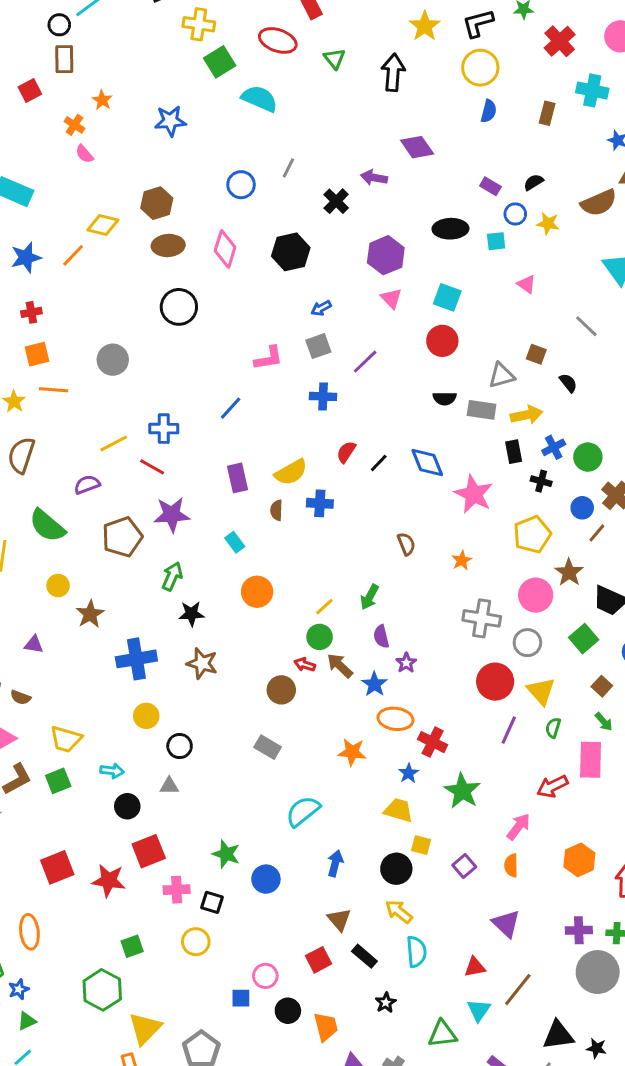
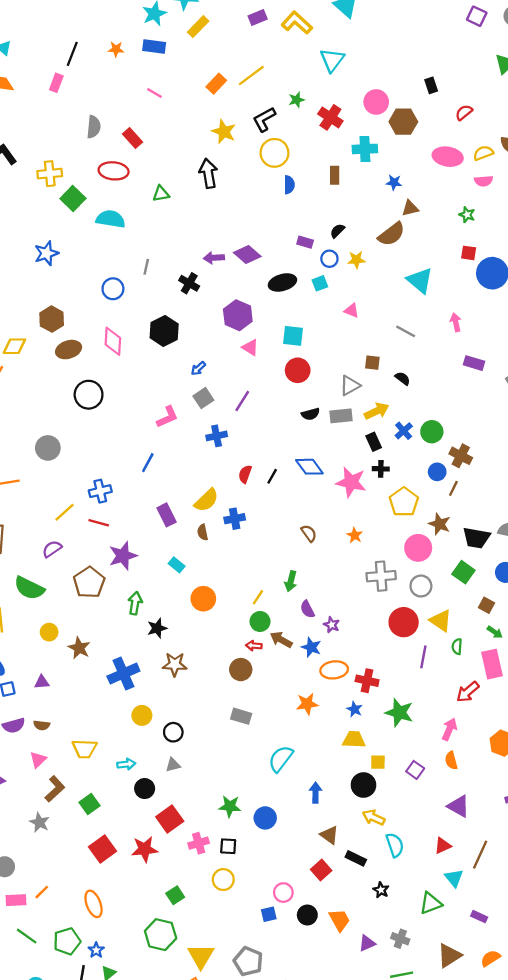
green triangle: (334, 59) -> (161, 194), moved, turned -48
purple diamond: (417, 147) -> (247, 255), moved
black cross: (541, 481) -> (381, 469), moved
green square: (58, 781) -> (90, 804), moved

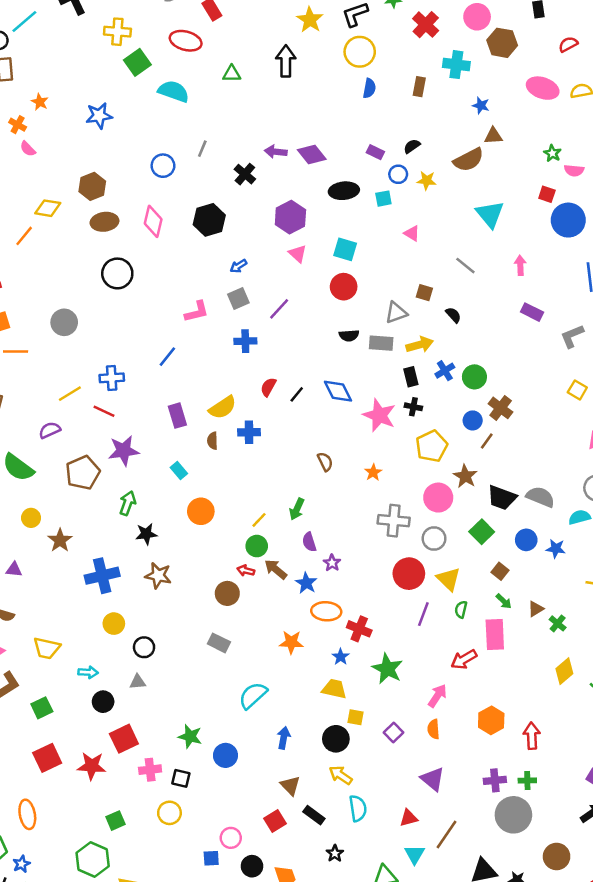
pink semicircle: (484, 181) -> (574, 170), moved

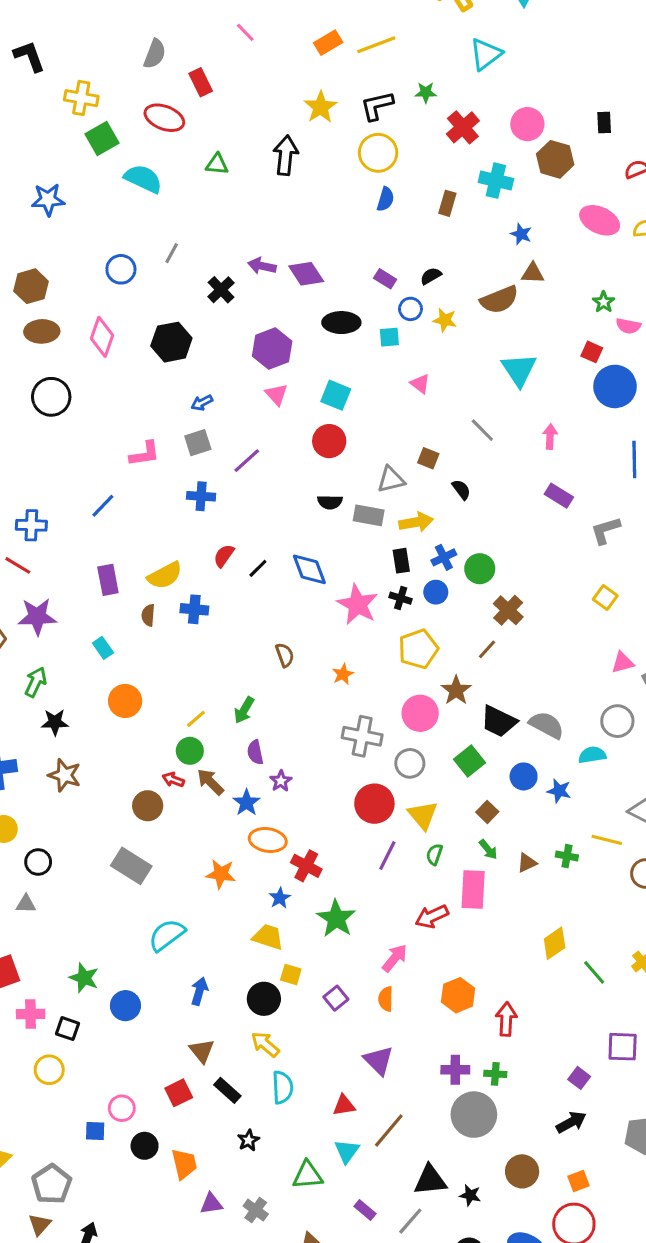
blue circle: (473, 420) -> (436, 592), moved
green cross: (558, 623) -> (567, 856), moved, turned -35
gray rectangle: (219, 643) -> (131, 866), size x1.4

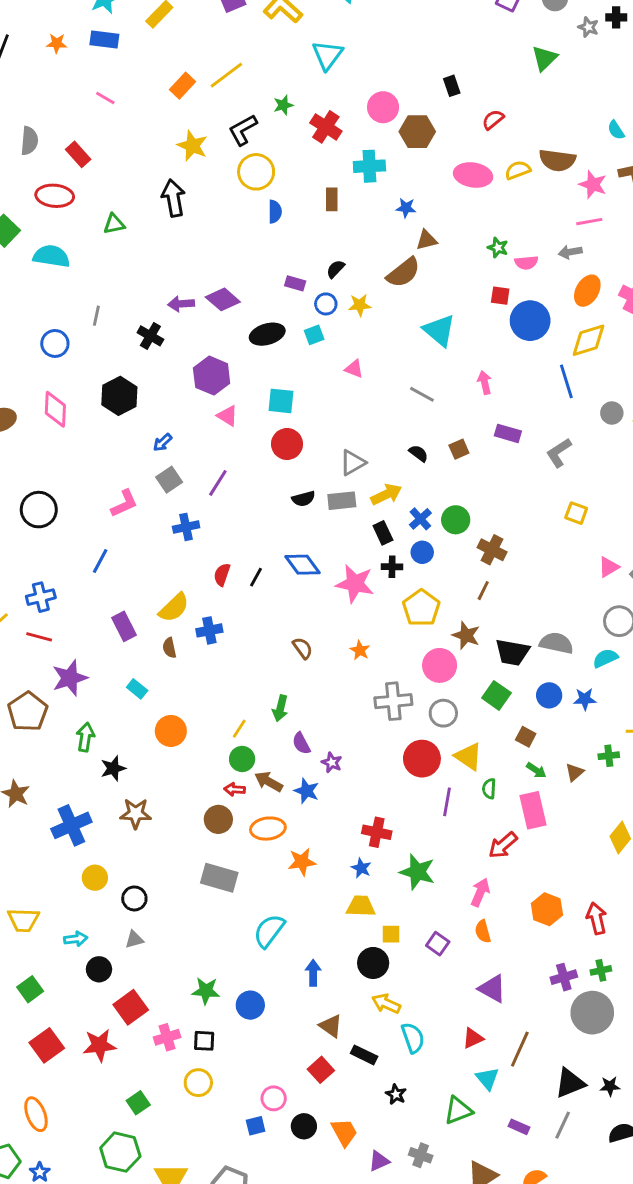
black circle: (51, 397) -> (39, 510), moved
brown square: (428, 458) -> (459, 449), moved, turned -30
orange ellipse: (268, 840) -> (268, 829), moved

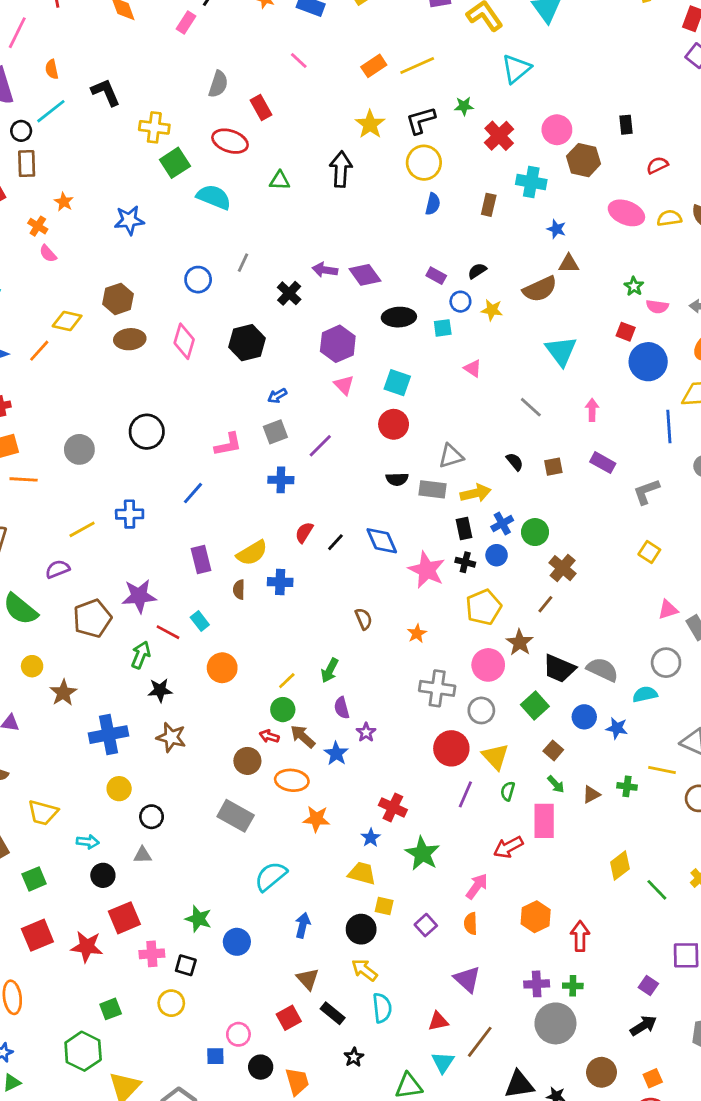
red line: (39, 637) -> (168, 632), moved

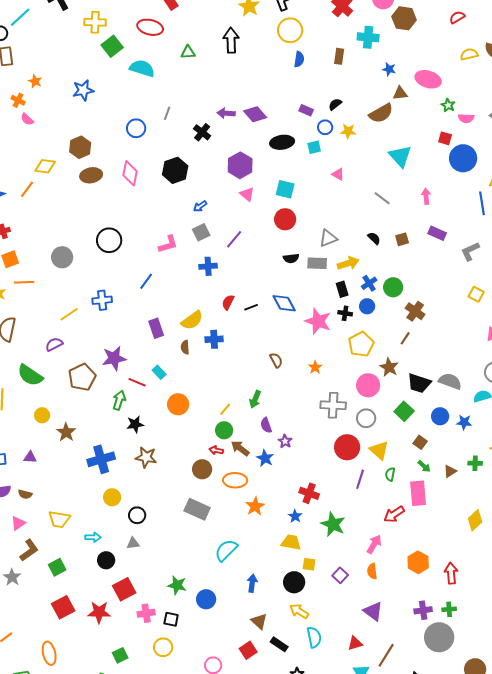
pink ellipse: (626, 213) -> (428, 79), moved
black line: (335, 542) -> (251, 307), turned 32
orange star: (316, 819) -> (255, 506), turned -30

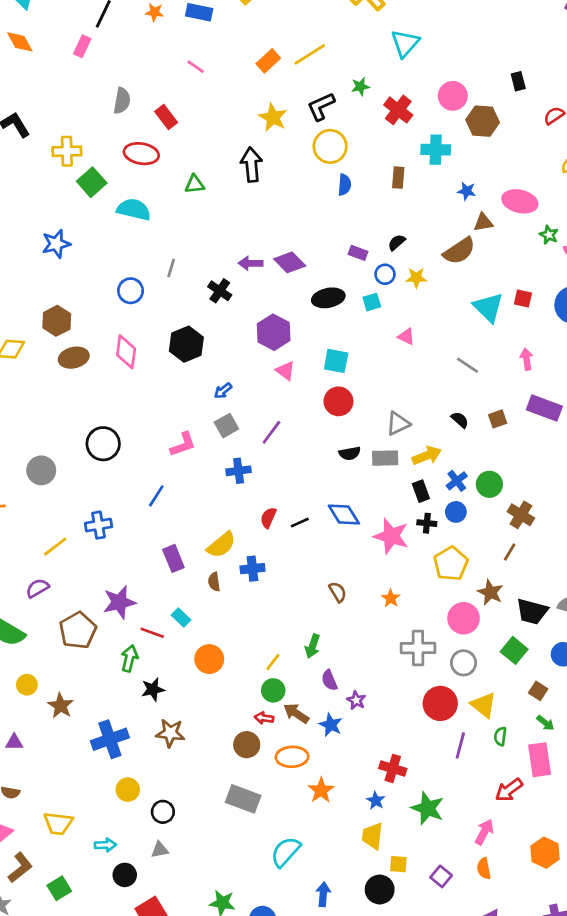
red square: (445, 138) -> (523, 298), moved
purple rectangle: (437, 233) -> (544, 408), size x1.4
yellow trapezoid: (291, 542) -> (372, 836), turned -90

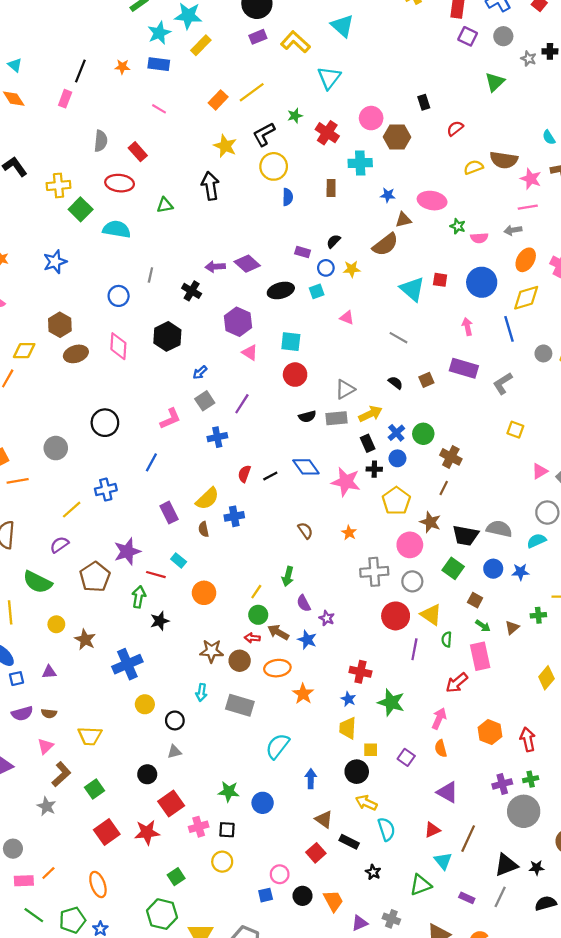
pink arrow: (527, 359) -> (467, 327), moved
brown star: (170, 733) -> (212, 651), moved
cyan arrow: (105, 845) -> (201, 692), moved, turned 105

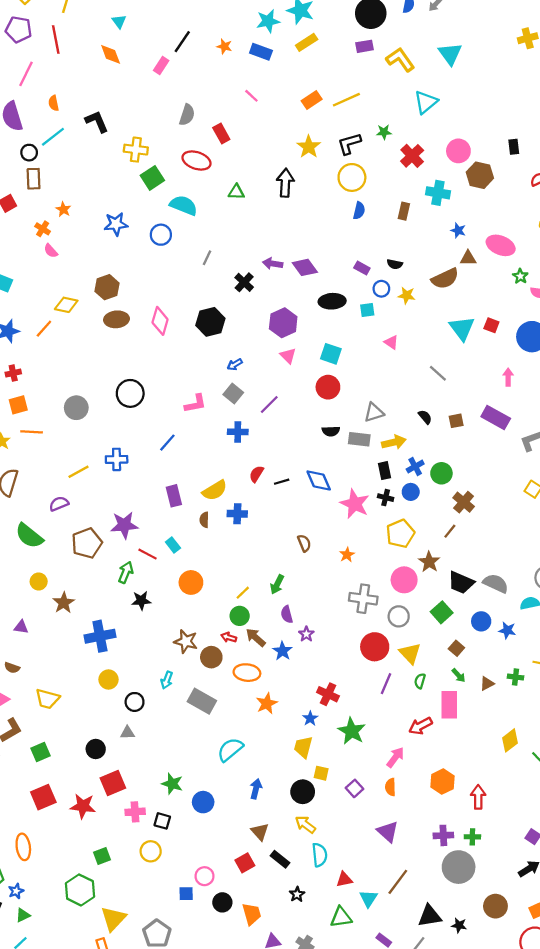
black semicircle: (334, 241) -> (395, 264), turned -136
blue circle: (119, 296) -> (161, 235), moved
gray square: (205, 401) -> (233, 393), turned -30
red triangle: (432, 830) -> (344, 879), moved

